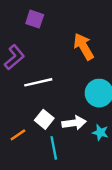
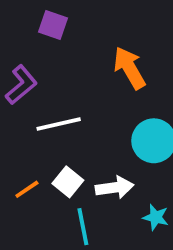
cyan star: (100, 132) -> (156, 217), moved
orange line: (18, 135) -> (27, 189), moved

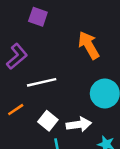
orange line: (27, 189) -> (16, 110), moved

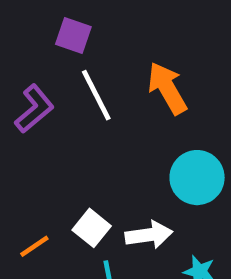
white line: (42, 82) -> (96, 95), moved, turned 76
orange line: (16, 110) -> (34, 246), moved

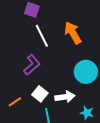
purple L-shape: (34, 109) -> (32, 65), moved

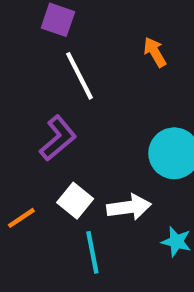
orange arrow: (73, 33) -> (155, 52), moved, size x0.6

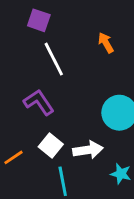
purple L-shape: (58, 138) -> (39, 102), turned -84

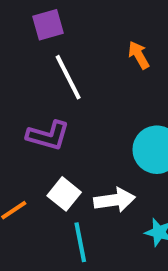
purple square: (39, 20) -> (48, 25), turned -35
purple L-shape: (39, 102) -> (48, 136), turned 140

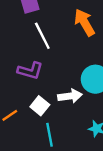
orange arrow: (139, 55) -> (85, 22), size x1.6
white arrow: (114, 200) -> (70, 96), moved

